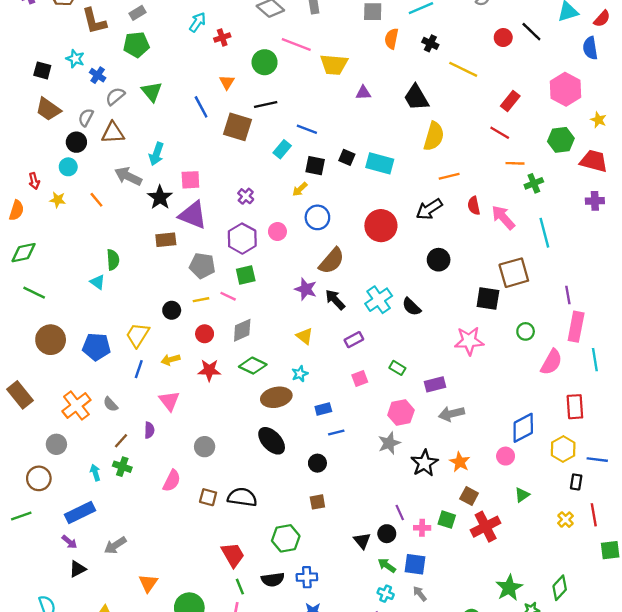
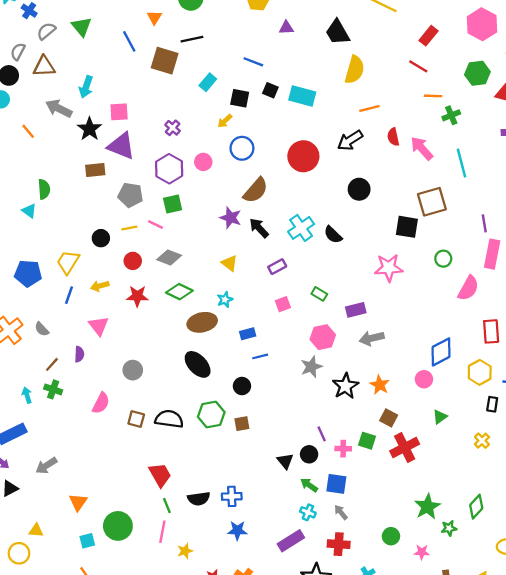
blue line: (307, 129) -> (253, 62), moved
gray diamond: (242, 330) -> (169, 257), turned 45
green hexagon: (286, 538) -> (211, 414), moved

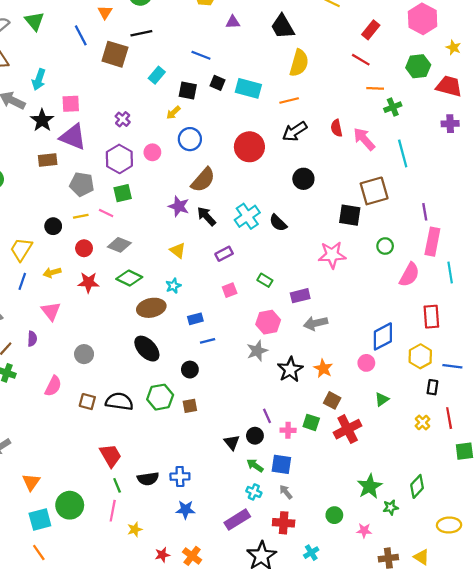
orange line: (369, 108) -> (289, 100), moved
cyan square: (87, 541) -> (40, 520), size x1.5

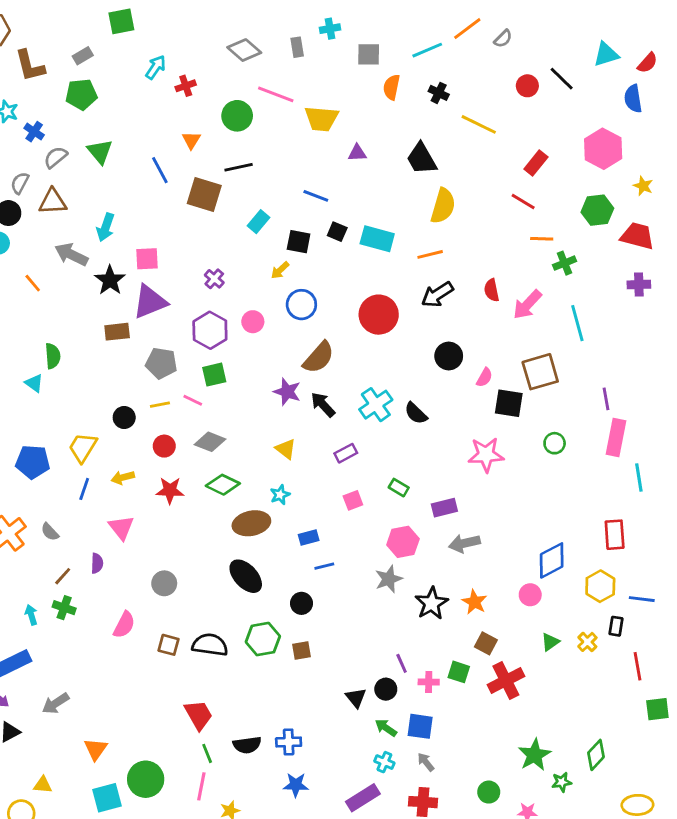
purple triangle: (73, 137) -> (150, 302), turned -44
pink arrow: (364, 139) -> (527, 305), turned -95
pink semicircle: (409, 275) -> (484, 377), moved, size x0.6
yellow cross: (423, 422) -> (587, 642), moved

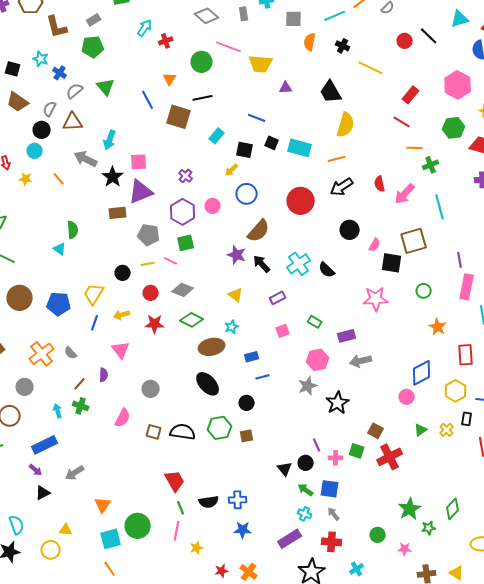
orange star: (474, 602) -> (438, 327), moved

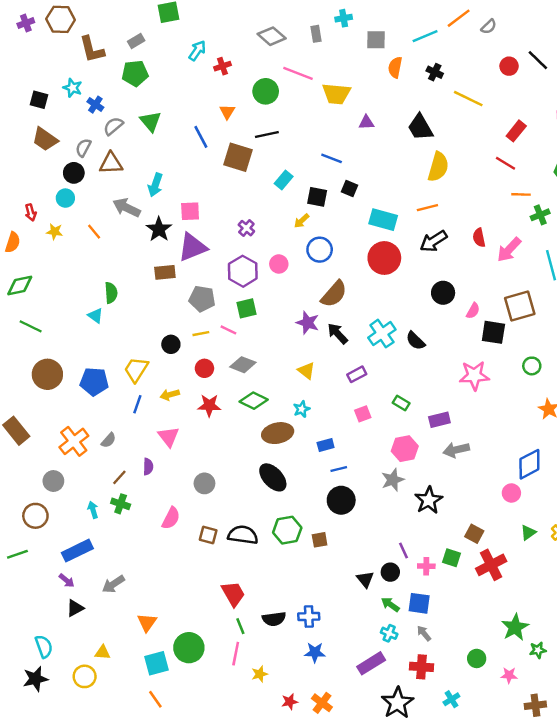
cyan rectangle: (300, 148) -> (383, 220), moved
gray semicircle: (71, 353) -> (109, 440), turned -96
black circle: (247, 403) -> (341, 500), moved, size x1.5

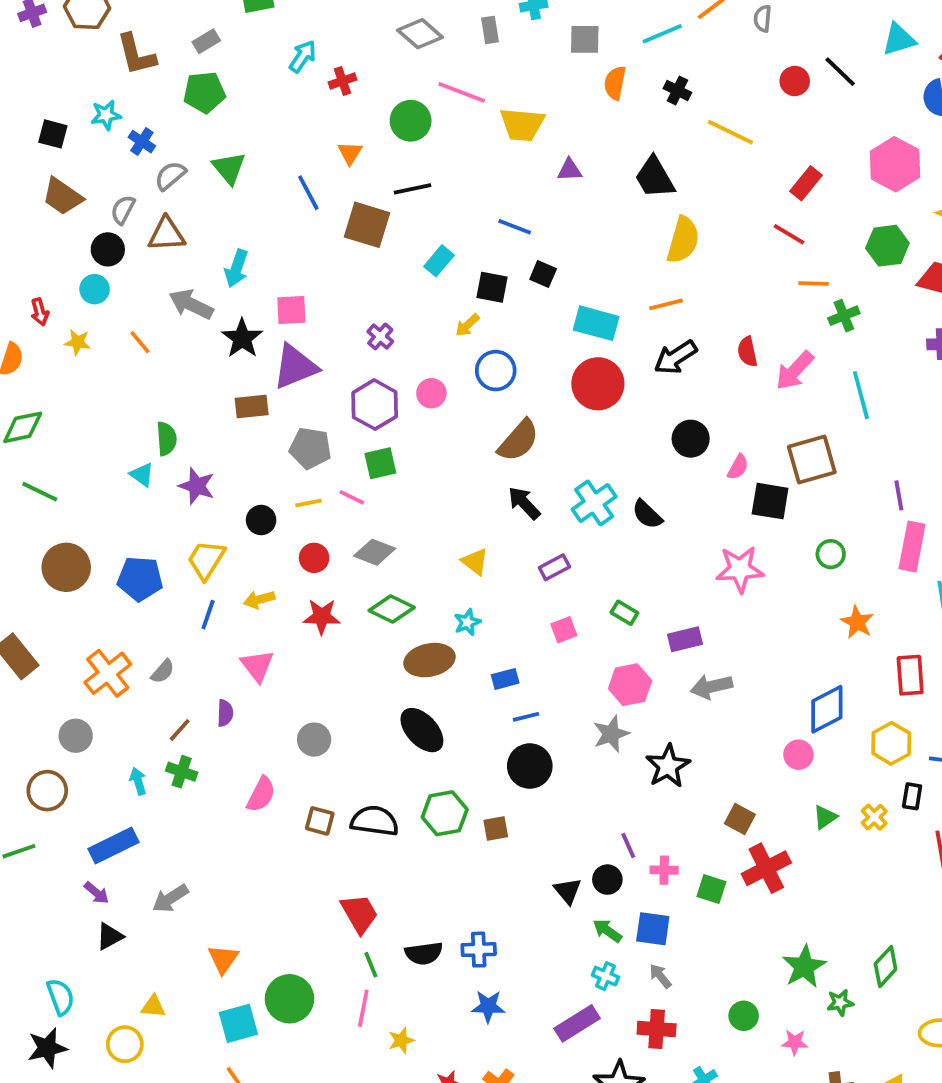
gray semicircle: (489, 27) -> (763, 19), turned 140
cyan star: (73, 88) -> (106, 115), turned -30
purple star: (308, 323) -> (197, 486), moved
green square: (451, 558) -> (711, 889), moved

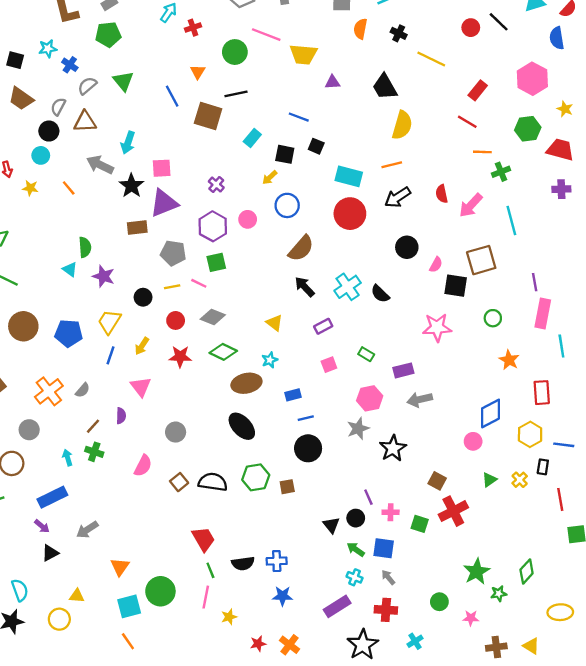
yellow arrow: (259, 599) -> (142, 346), turned -42
brown square: (320, 821) -> (179, 482), turned 36

